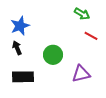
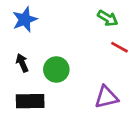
blue star: (20, 26) -> (25, 20), moved
green circle: (53, 55) -> (56, 69), moved

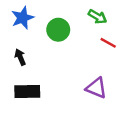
green circle: (56, 69) -> (58, 30), moved
purple triangle: (106, 97) -> (96, 88), turned 35

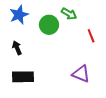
green arrow: (97, 17) -> (69, 14), moved
red line: (108, 43) -> (91, 36), turned 40

